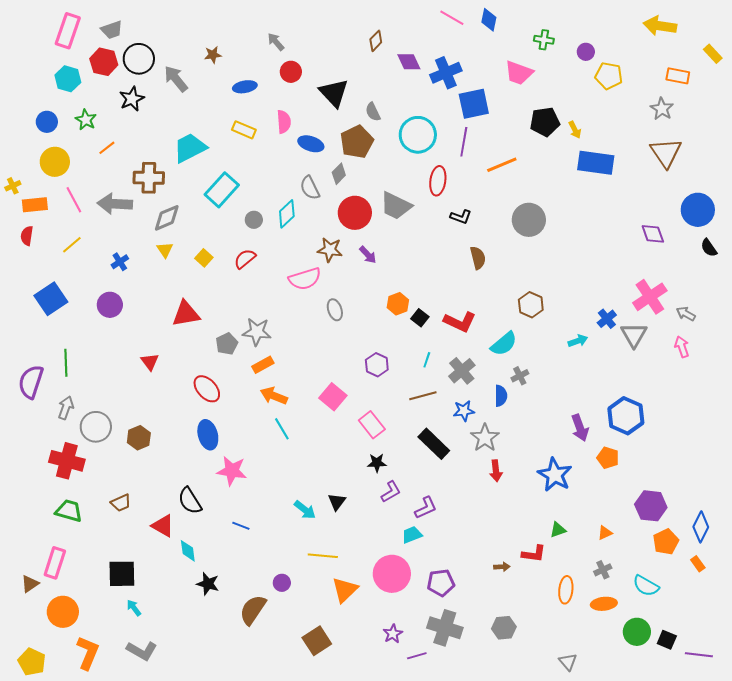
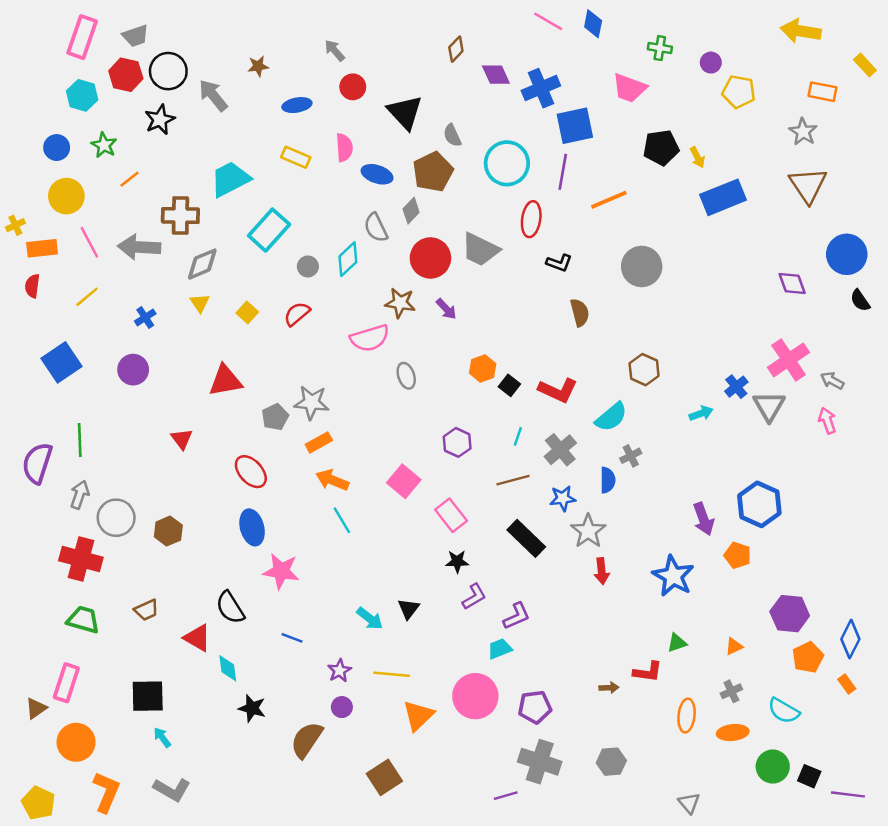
blue rectangle: (596, 163) -> (723, 197), turned -30
purple star: (393, 634) -> (339, 671), moved

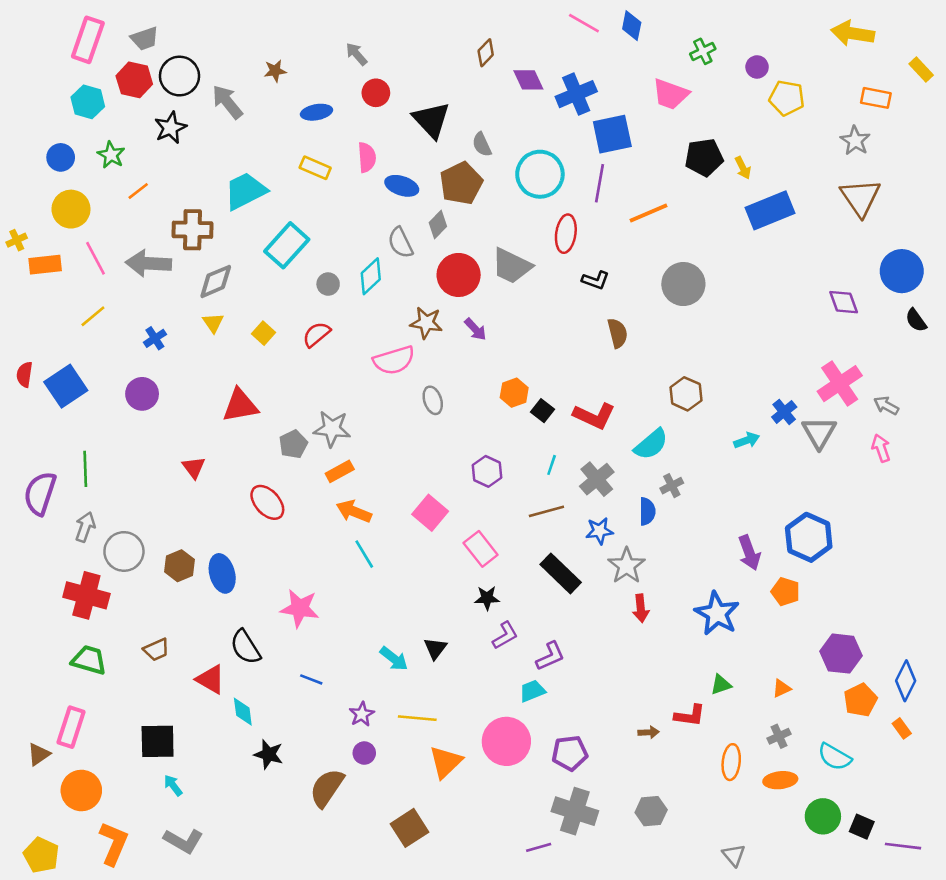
green cross: (660, 48) -> (703, 51), turned -35
red semicircle: (32, 286) -> (24, 374), moved
blue ellipse: (252, 527) -> (222, 573), moved

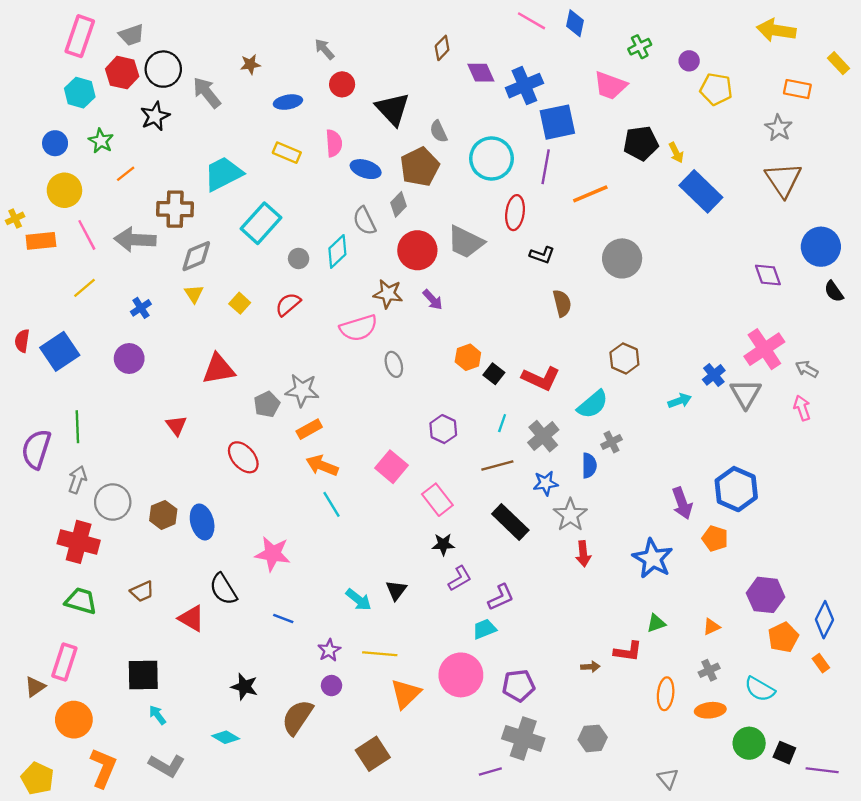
blue rectangle: (770, 210) -> (701, 191), turned 66
cyan diamond: (243, 712) -> (226, 737), moved, turned -52

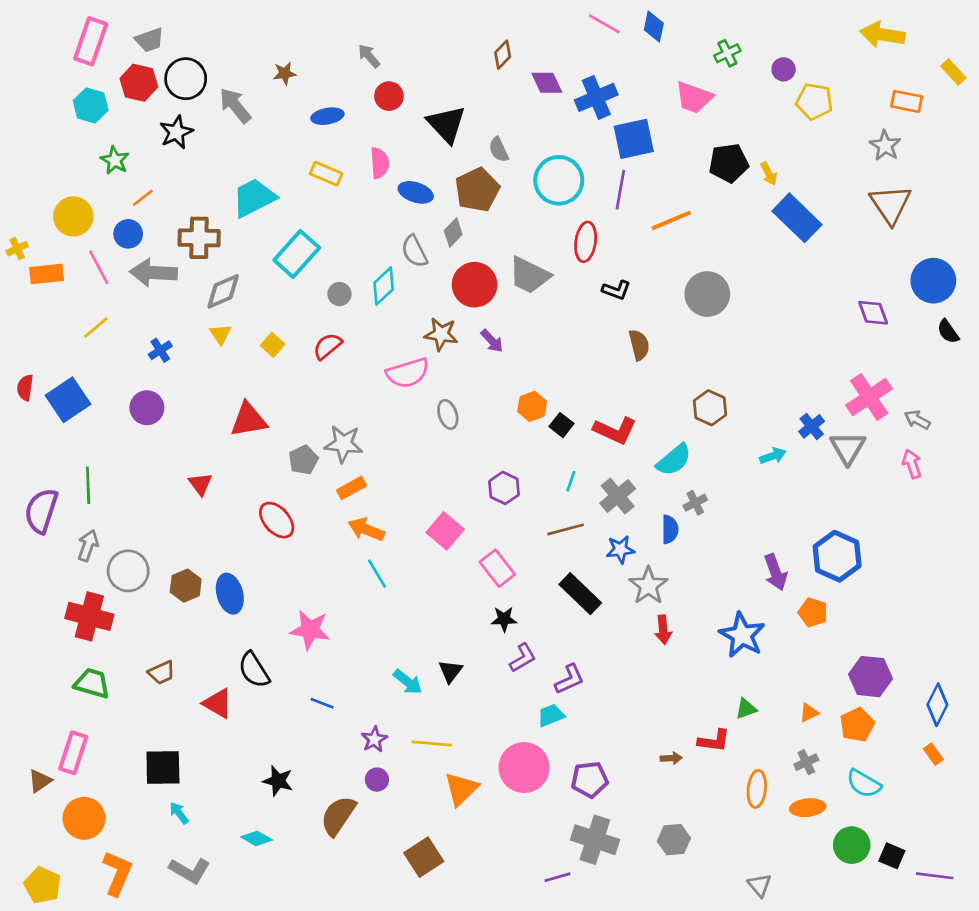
blue circle: (55, 143) -> (128, 234), moved
orange pentagon: (783, 637) -> (857, 725), moved

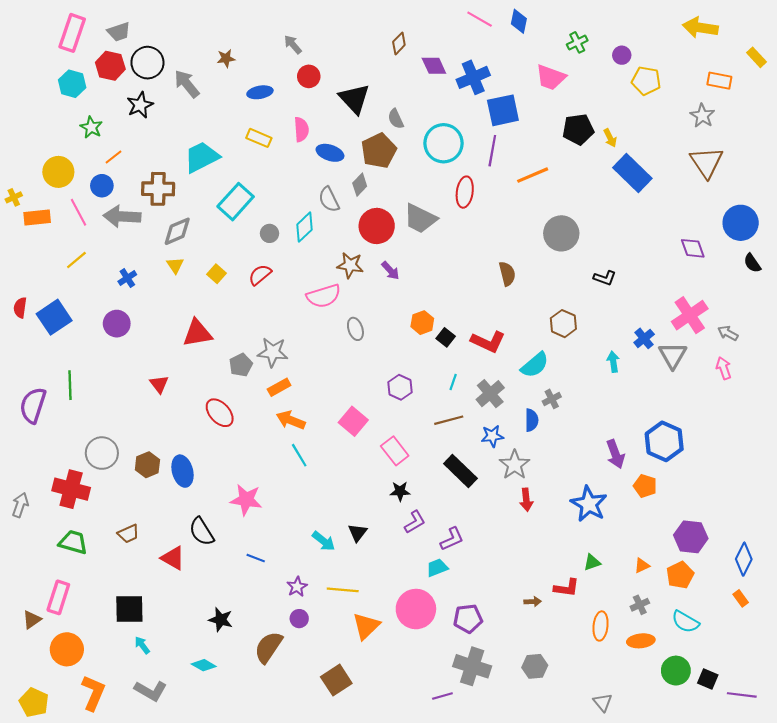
black L-shape: (616, 290) -> (605, 278), moved
cyan arrow: (773, 456) -> (613, 362), turned -78
gray arrow: (88, 545) -> (20, 505), moved

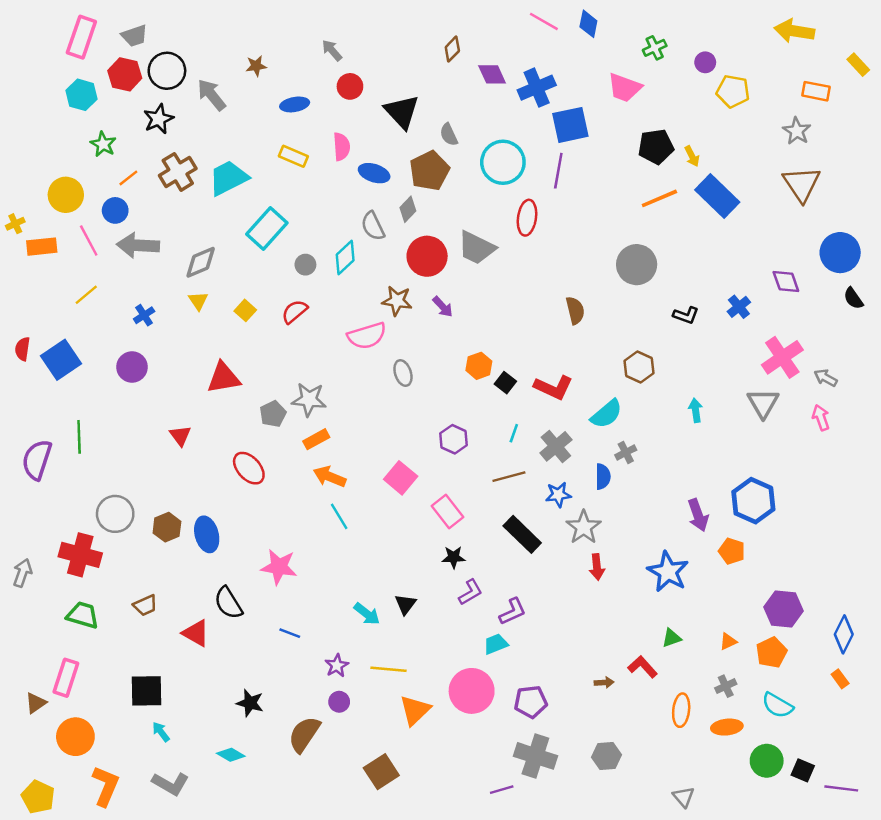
orange line: (533, 175) -> (659, 198), moved
brown cross: (158, 189) -> (178, 172), moved, turned -32
blue cross: (644, 338) -> (739, 307), moved
red L-shape: (567, 588) -> (643, 667), turned -140

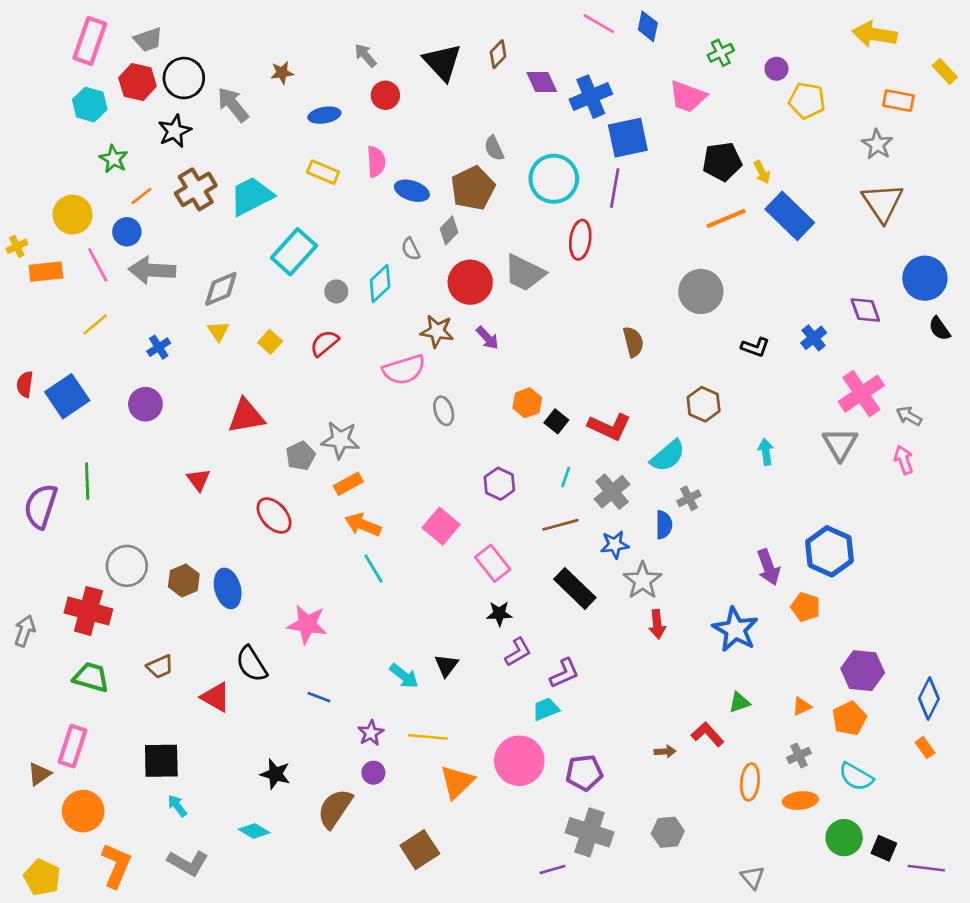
black triangle: (402, 112) -> (442, 62), moved
gray semicircle: (373, 226) -> (411, 249), size x0.7

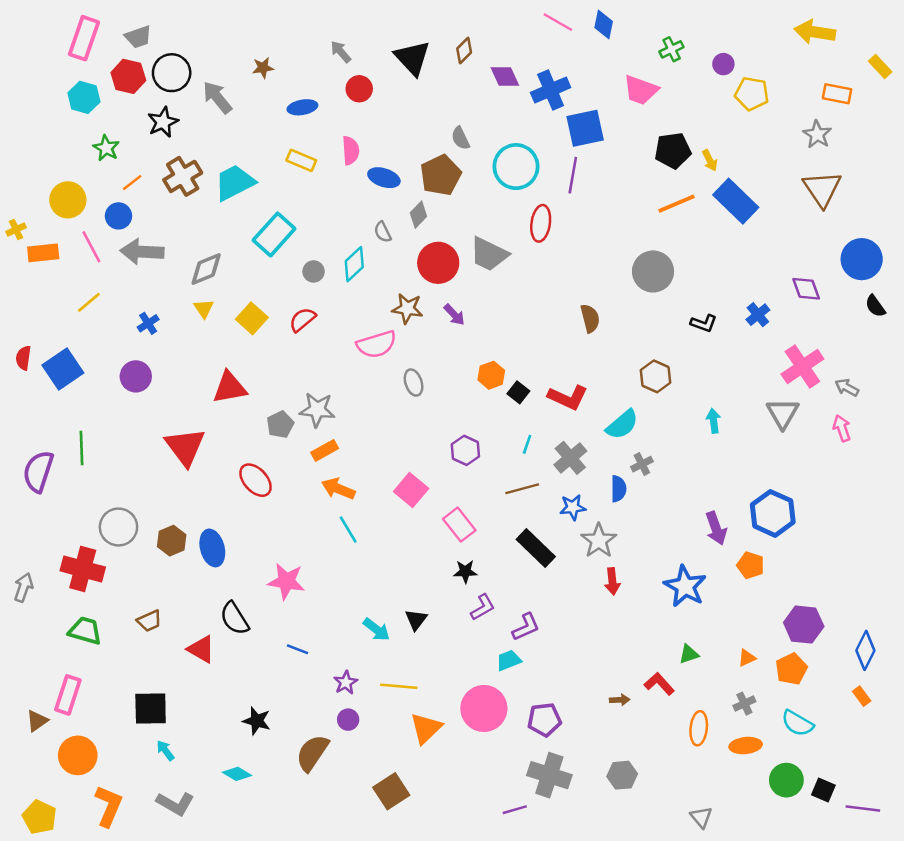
yellow square: (270, 342) -> (252, 318), size x1.4
red triangle: (198, 480) -> (185, 447), size x1.8

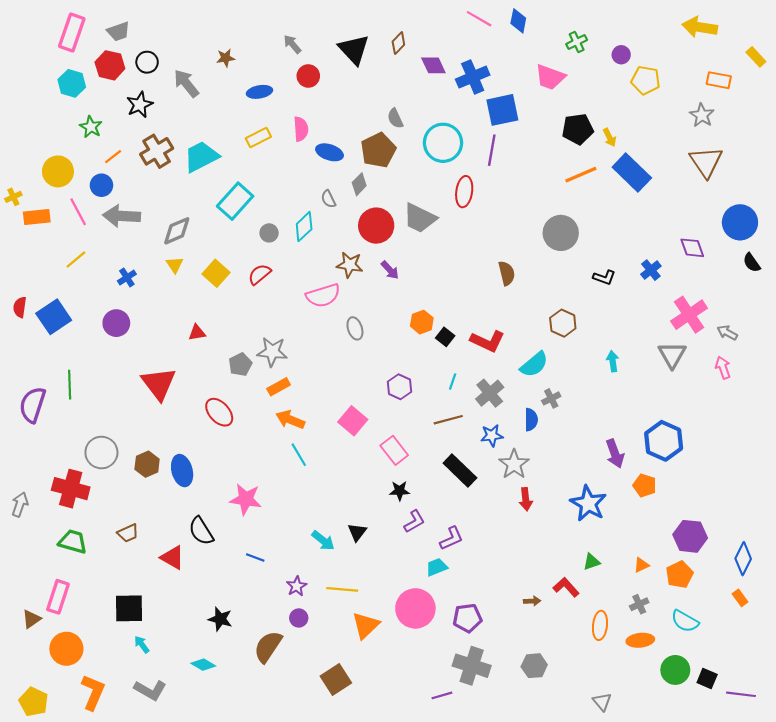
black circle: (172, 73) -> (147, 62), size x0.7
yellow rectangle: (301, 160) -> (258, 137), turned -50
red triangle: (230, 388) -> (197, 333), size x0.6

